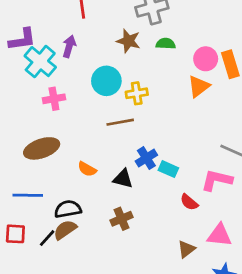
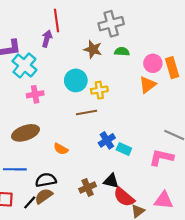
purple arrow: (69, 46) -> (47, 39), moved
black triangle: (123, 179) -> (111, 181), moved
red semicircle: (189, 202) -> (124, 197), moved, size x1.5

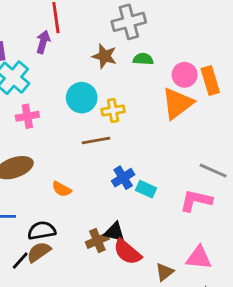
orange triangle: (148, 85) -> (177, 103), size x1.4
black triangle: (111, 181) -> (115, 232), moved
red semicircle: (124, 197) -> (127, 252), moved

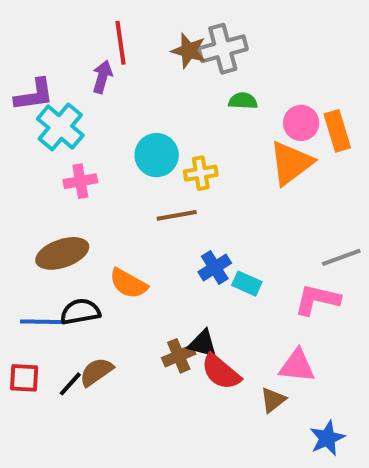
brown star: (105, 56) -> (189, 51), moved
gray line: (213, 171) -> (341, 257), turned -44
orange semicircle: (62, 189) -> (128, 284), size x1.4
black semicircle: (42, 231) -> (80, 312), moved
pink triangle: (199, 258) -> (297, 366), moved

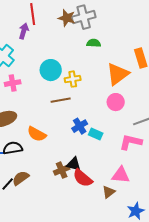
pink circle: (301, 123) -> (116, 102), moved

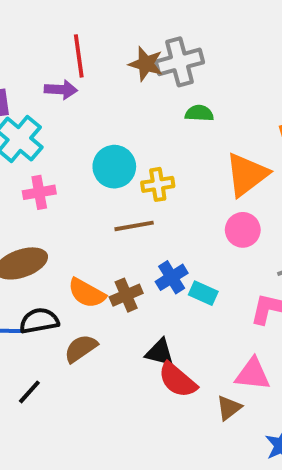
purple arrow: (24, 31) -> (61, 90), turned 77
brown cross: (62, 170) -> (126, 295), moved
brown semicircle: (21, 178) -> (81, 348), moved

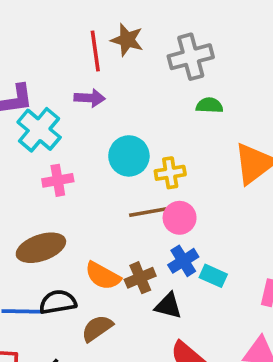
brown star: (146, 64) -> (127, 40), moved
purple arrow: (61, 90) -> (90, 98), moved
pink circle: (243, 230) -> (180, 218), moved
black triangle: (160, 352) -> (168, 306), moved

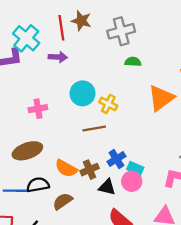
cyan cross: (39, 130) -> (26, 38), moved
yellow cross: (170, 173) -> (108, 104), turned 36
pink circle: (180, 218) -> (132, 181), moved

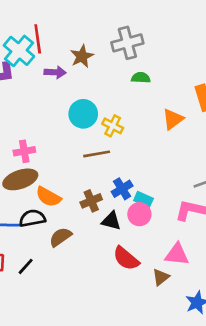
brown star: (81, 21) -> (82, 56), moved, turned 30
red line: (61, 28) -> (38, 39), moved
orange triangle: (161, 98) -> (173, 119), size x0.7
pink cross: (38, 109) -> (24, 151), moved
orange semicircle: (66, 168) -> (48, 197), moved

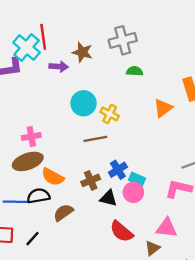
brown star: (82, 56) -> (82, 52), turned -30

